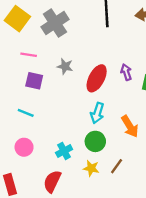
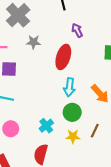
gray star: (65, 66) -> (33, 42), moved
purple arrow: (126, 72) -> (77, 30), moved

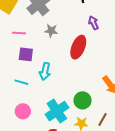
cyan arrow: (69, 87) -> (45, 71), moved
cyan cross: (46, 126) -> (57, 111), size x1.6

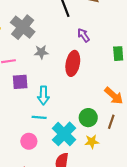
cyan line: (21, 82) -> (39, 117), moved
brown line: (103, 119) -> (111, 122), moved

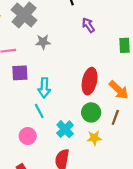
red ellipse: (73, 63) -> (90, 81), moved
cyan line: (39, 117) -> (39, 111), turned 56
cyan cross: (64, 134) -> (65, 129), size x0.7

